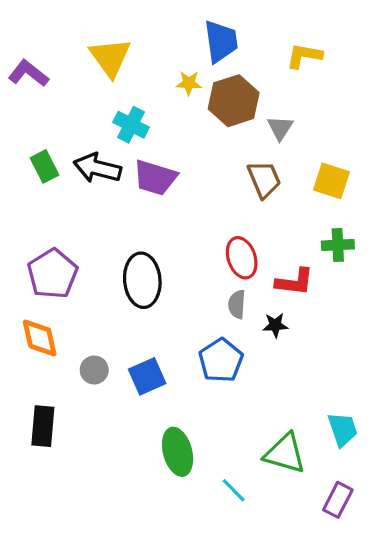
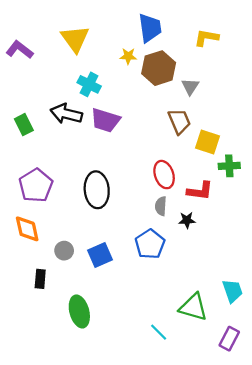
green rectangle: (44, 166) -> (24, 125), moved
yellow square: (331, 181) -> (208, 142), moved
black rectangle: (43, 426) -> (40, 279), moved, size x0.7
green ellipse: (178, 452) -> (79, 311), moved

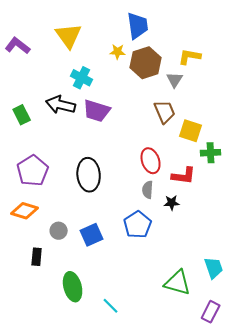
yellow L-shape: (206, 38) -> (190, 57), moved
orange diamond: (27, 229) -> (25, 211), turned -60
cyan line: (159, 332) -> (111, 306), moved

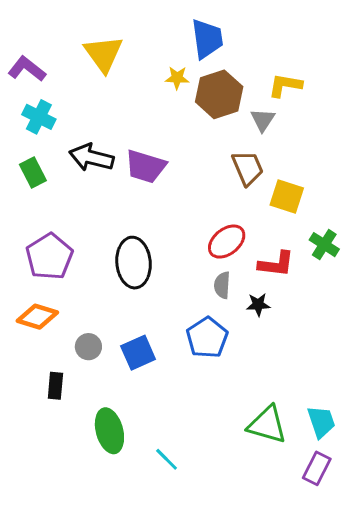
cyan cross: (82, 78) -> (39, 117), moved
green cross: (211, 153) -> (324, 245), moved, turned 36
red ellipse: (151, 161) -> (227, 242), turned 70
cyan trapezoid: (214, 268) -> (321, 422), moved

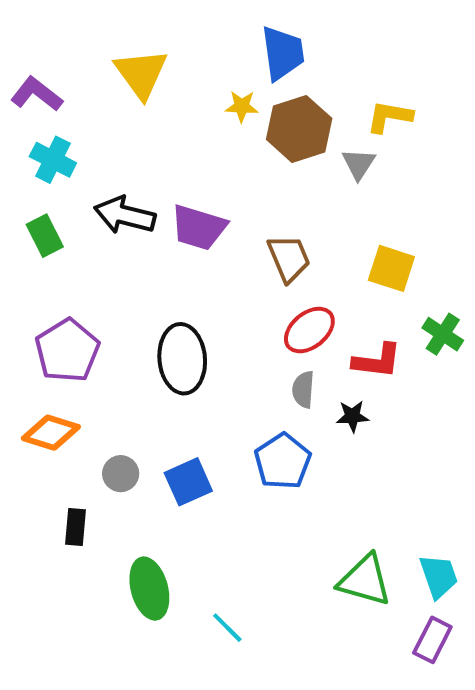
brown trapezoid: (248, 168) -> (289, 258), moved

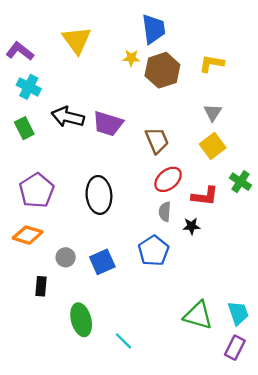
gray triangle: (359, 164) -> (213, 113), moved
yellow square: (391, 268) -> (213, 146), turned 35

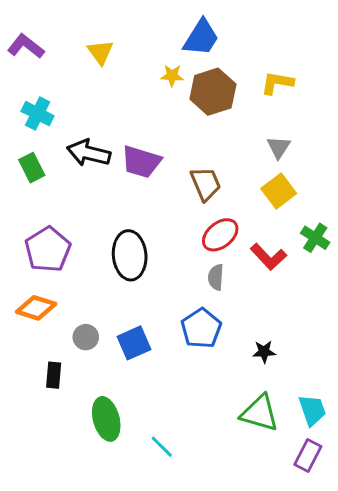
blue trapezoid: (154, 29) -> (201, 38), turned 40
yellow triangle: (77, 40) -> (100, 52), size x0.7
purple L-shape: (20, 51) -> (26, 46), moved
red L-shape: (205, 196) -> (268, 257), turned 40
black star: (191, 226) -> (264, 352), moved

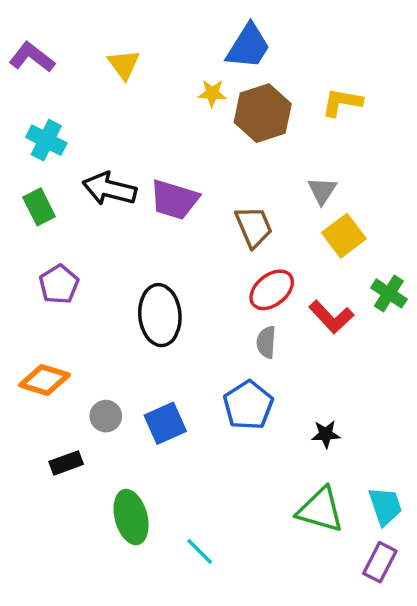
gray triangle: (279, 147) -> (322, 191), moved
purple pentagon: (48, 249) -> (59, 284), moved, size x0.7
black rectangle: (54, 375) -> (66, 463), turned 65

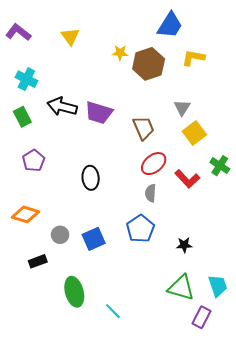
blue trapezoid: (248, 46) -> (170, 25), moved
black ellipse: (160, 315) -> (91, 178), size x0.7
purple rectangle: (380, 562) -> (201, 317), moved

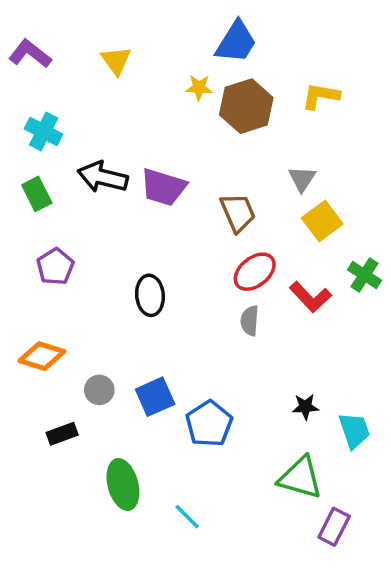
blue trapezoid: (170, 25) -> (236, 42), moved
blue pentagon: (140, 229) -> (209, 424), moved
cyan trapezoid: (218, 286) -> (354, 430), moved

